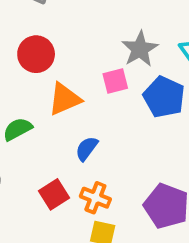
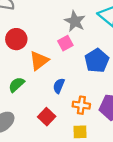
blue pentagon: (164, 97) -> (97, 61), moved, turned 30
orange cross: (95, 198) -> (81, 105), moved

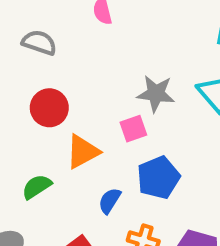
gray star: (75, 21) -> (156, 94), turned -30
blue pentagon: (97, 61) -> (158, 178), moved

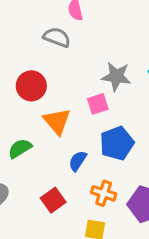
gray semicircle: (39, 43) -> (57, 37), moved
orange triangle: (83, 152) -> (57, 121), turned -44

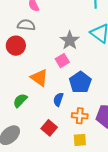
gray star: (116, 76) -> (70, 40), turned -30
red circle: (31, 86) -> (16, 46), moved

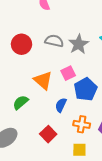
gray semicircle: (26, 25) -> (54, 41), moved
pink square: (62, 61) -> (68, 73), moved

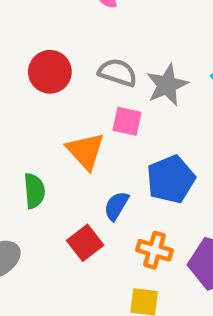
pink square: (68, 73) -> (127, 121), moved, turned 32
green semicircle: (21, 102) -> (34, 191), turned 119
red square: (48, 134) -> (85, 243), moved

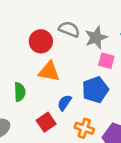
red circle: (50, 72) -> (41, 41), moved
pink square: (127, 121) -> (106, 61), moved
orange triangle: (85, 151) -> (49, 72), turned -40

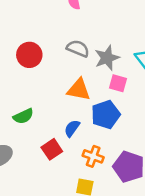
red circle: (41, 41) -> (29, 55), moved
orange triangle: (49, 72) -> (79, 90), moved
green semicircle: (20, 92) -> (23, 116), turned 66

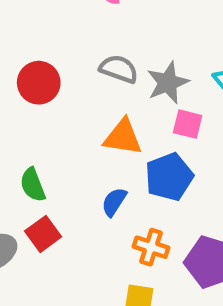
green semicircle: (23, 116) -> (33, 185), turned 96
red square: (52, 149) -> (43, 234), moved

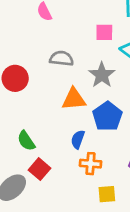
gray star: (168, 83) -> (102, 75), moved
pink square: (188, 124) -> (104, 32), moved
orange cross: (151, 247) -> (91, 164), moved

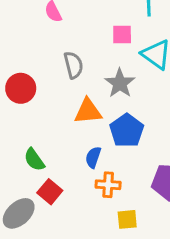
gray semicircle: (62, 59) -> (73, 65), turned 70

